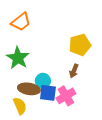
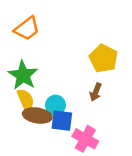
yellow pentagon: (80, 45) -> (103, 58), turned -30
pink cross: (66, 96) -> (85, 139), moved, turned -30
yellow semicircle: (20, 106) -> (26, 100), moved

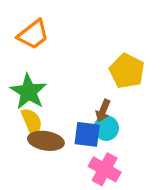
brown arrow: (96, 92) -> (103, 111), moved
cyan circle: (55, 105) -> (106, 128), moved
blue square: (62, 121) -> (87, 134), moved

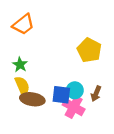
green star: (28, 92) -> (20, 65), size x0.6
brown arrow: (103, 111) -> (96, 94), moved
pink cross: (105, 169) -> (74, 107), moved

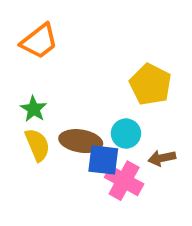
cyan circle: (75, 90) -> (126, 134), moved
brown arrow: (96, 94) -> (162, 158), turned 56
brown ellipse: (32, 99) -> (81, 141), moved

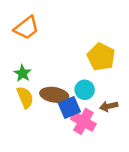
blue square: (103, 160) -> (69, 107), turned -30

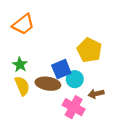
blue square: (69, 107) -> (61, 69), moved

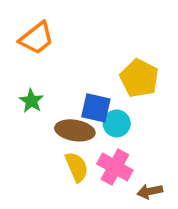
blue square: (61, 69) -> (96, 108), turned 36
yellow semicircle: (22, 86) -> (77, 167), moved
brown arrow: (96, 94) -> (150, 191), moved

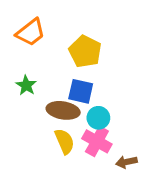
yellow pentagon: (139, 78) -> (85, 51), moved
cyan circle: (117, 123) -> (98, 118), moved

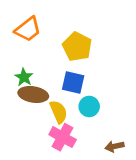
brown ellipse: (63, 110) -> (33, 94), moved
yellow semicircle: (65, 141) -> (59, 112), moved
pink cross: (97, 141) -> (63, 137), moved

